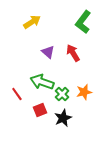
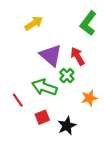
purple triangle: (48, 52) -> (51, 55), size x1.6
green cross: (62, 94) -> (67, 76), moved

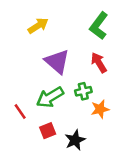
red arrow: (78, 56) -> (99, 63), moved
green cross: (67, 76) -> (83, 91), moved, turned 32
green arrow: (44, 87) -> (50, 97), turned -50

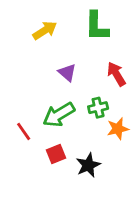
green L-shape: (99, 26) -> (97, 26), moved, turned -36
purple triangle: (57, 61) -> (67, 73), size x0.6

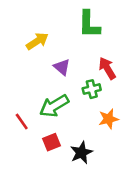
yellow arrow: (45, 30) -> (37, 41), moved
green cross: (98, 108) -> (92, 89), moved

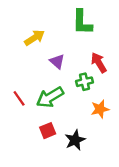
red line: (22, 121) -> (19, 98), moved

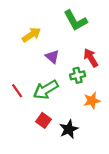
green L-shape: (82, 22) -> (75, 20), turned -30
red square: (48, 131) -> (44, 120), turned -32

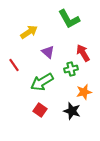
red line: (17, 91) -> (14, 65), moved
black star: (69, 129) -> (72, 111), moved, turned -30

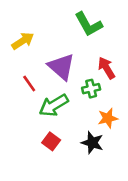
yellow arrow: (29, 32) -> (23, 41), moved
purple triangle: (48, 52) -> (61, 67), size x1.6
red line: (14, 65) -> (29, 83), moved

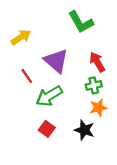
green cross: (91, 89) -> (94, 85), moved

